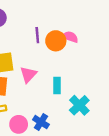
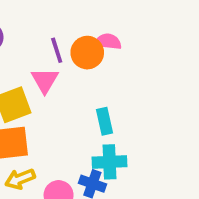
pink triangle: (28, 75) -> (45, 80), moved
cyan cross: (79, 105) -> (109, 162), moved, turned -36

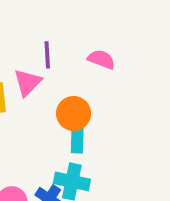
orange circle: (87, 53) -> (74, 113), moved

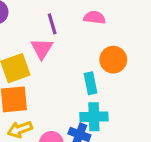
orange circle: (74, 113) -> (113, 60), moved

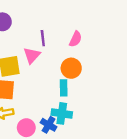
pink semicircle: (95, 18) -> (76, 39), turned 98
orange circle: (113, 60) -> (71, 68), moved

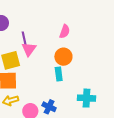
purple line: (43, 38) -> (24, 38), moved
cyan cross: (62, 113) -> (86, 98), moved

